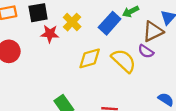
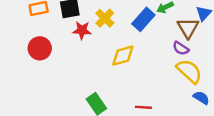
brown triangle: (153, 31) -> (188, 28), turned -35
yellow semicircle: (124, 61) -> (189, 71), moved

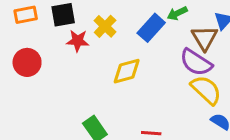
purple semicircle: (181, 48) -> (196, 62), size x1.6

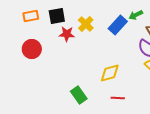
yellow diamond: (127, 71) -> (110, 73), moved

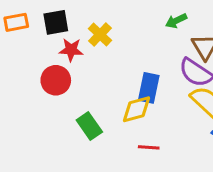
blue rectangle: (118, 25) -> (149, 88), moved, turned -30
red circle: (32, 49) -> (56, 80), moved
green rectangle: (79, 95) -> (89, 126), moved

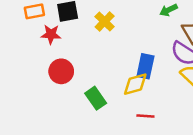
red star: (71, 50) -> (51, 34), moved
red circle: (56, 80) -> (61, 71), moved

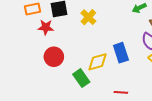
blue rectangle: (145, 66) -> (121, 53), turned -30
yellow diamond: (135, 84) -> (98, 62), moved

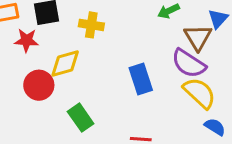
yellow cross: (88, 17) -> (91, 25), turned -35
yellow diamond: (98, 62) -> (65, 64), moved

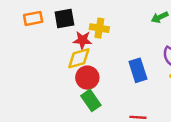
red star: (26, 40) -> (82, 40), moved
red circle: (39, 85) -> (87, 78), moved

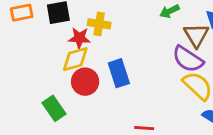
blue rectangle: (138, 70) -> (119, 73), moved
green rectangle: (91, 100) -> (54, 108), moved

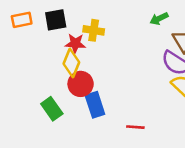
yellow diamond: (75, 59) -> (71, 63), turned -52
blue rectangle: (119, 73) -> (95, 105), moved

